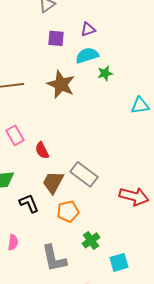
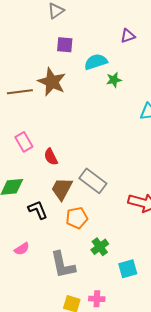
purple triangle: (88, 29) -> (128, 36), moved
brown star: (61, 84) -> (52, 82), moved
pink semicircle: (13, 242) -> (22, 249), turned 49

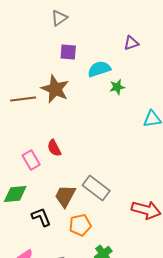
pink rectangle: (24, 142) -> (31, 160), moved
red semicircle: (51, 157) -> (54, 148), moved

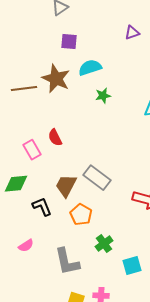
cyan semicircle: (99, 69) -> (90, 68), moved
green star: (117, 87) -> (103, 96), moved
orange pentagon: (80, 225) -> (81, 215), turned -30

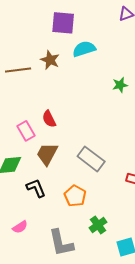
purple square: (69, 42) -> (63, 23), size x1.4
brown star: (56, 79) -> (50, 60), size x0.7
green star: (103, 96) -> (120, 85), moved
brown trapezoid: (66, 186) -> (47, 154), moved

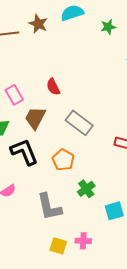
green star: (120, 85) -> (108, 27), moved
red semicircle: (49, 119) -> (53, 87), moved
black L-shape: (36, 188) -> (24, 152), size x1.4

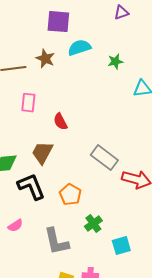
pink rectangle: (14, 95) -> (28, 103), moved, turned 36
gray rectangle: (79, 123) -> (104, 158), moved

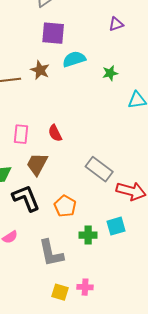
pink rectangle: (28, 103) -> (21, 134), moved
green cross: (93, 224) -> (88, 235), turned 36
cyan square: (121, 246) -> (116, 226), moved

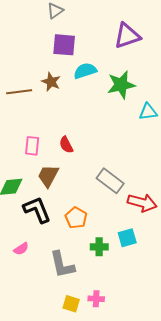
purple triangle: (116, 24) -> (127, 36), size x1.8
green star: (110, 73) -> (121, 85), size x1.8

